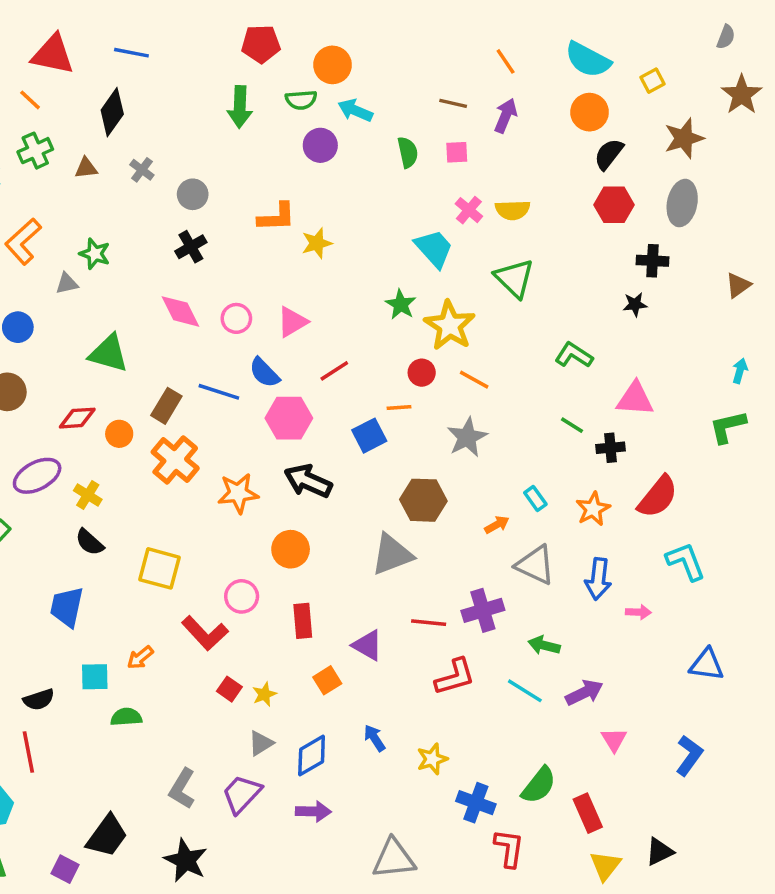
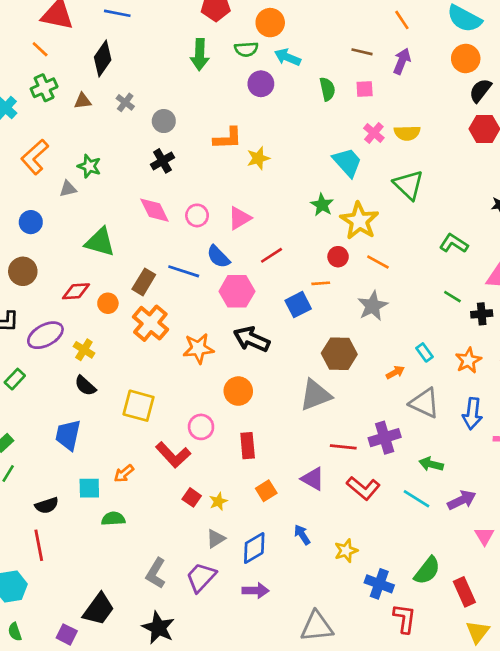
purple triangle: (367, 645) -> (313, 479), moved
red L-shape: (455, 677) -> (363, 488), turned 56

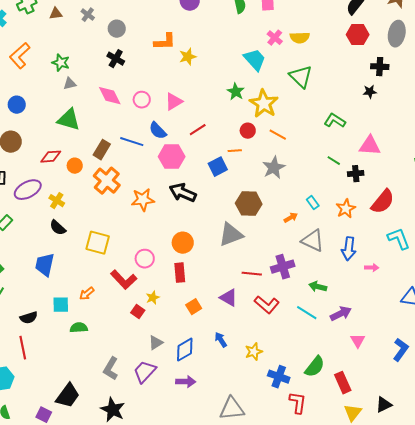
black cross: (162, 161) -> (116, 59), turned -30
gray triangle: (68, 189) -> (70, 84), moved
orange circle: (238, 391) -> (183, 243), moved
yellow star: (218, 501) -> (153, 298), moved

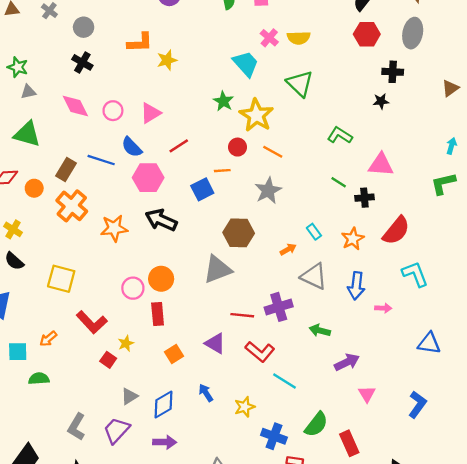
pink circle: (145, 259) -> (133, 288), moved
cyan line: (307, 313) -> (285, 381), moved

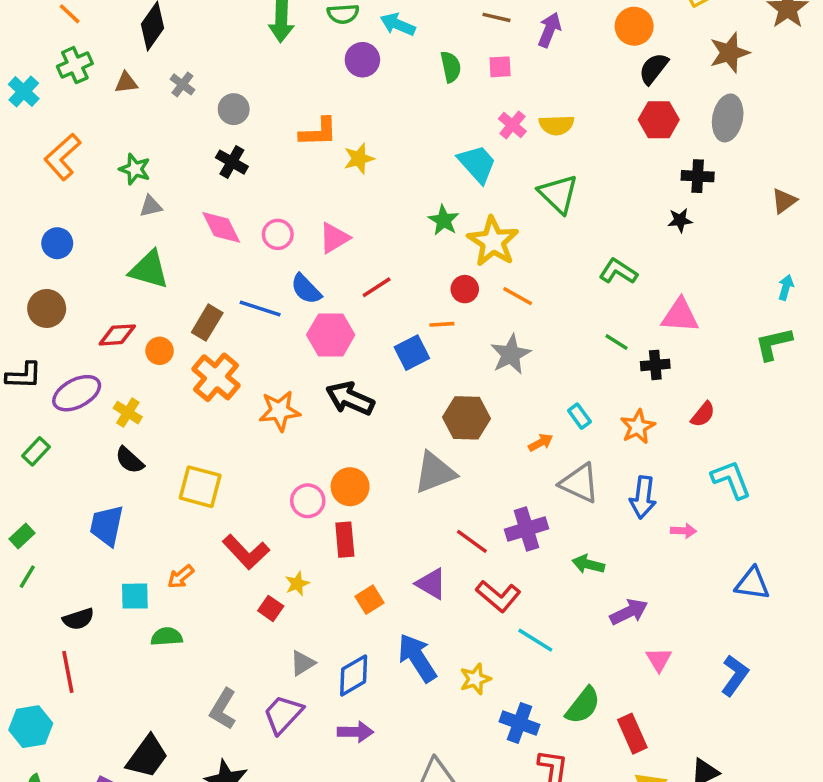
red semicircle: (396, 231) -> (703, 414), size x0.6
red line: (242, 315) -> (472, 541), turned 30
blue arrow: (206, 393) -> (417, 658), size x1.8

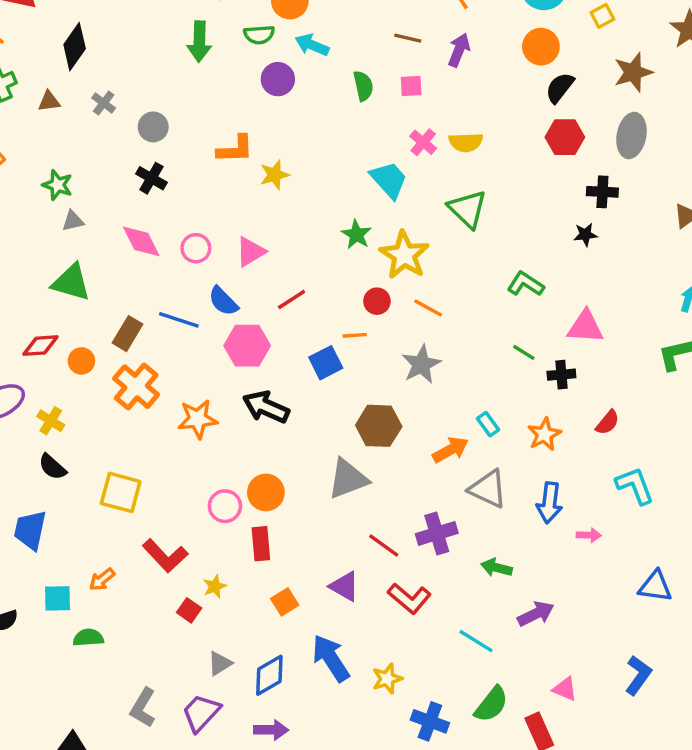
orange arrow: (541, 443) -> (450, 450), size x1.5
cyan line: (535, 640) -> (476, 641), moved
pink triangle: (659, 660) -> (565, 689), moved, turned -36

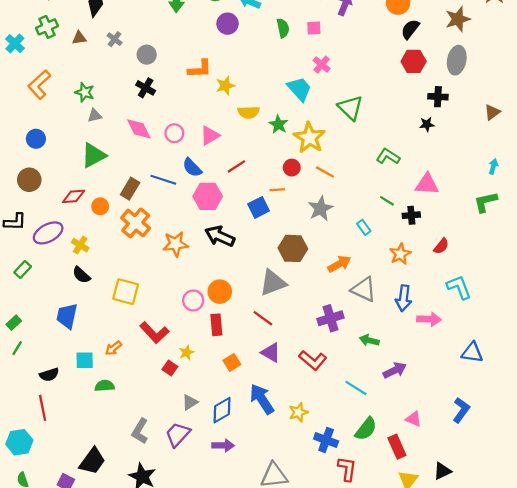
yellow semicircle: (466, 142) -> (249, 112), moved
green triangle: (71, 282) -> (94, 155), turned -44
cyan rectangle: (488, 424) -> (364, 227), moved
pink arrow: (589, 535) -> (429, 319), size x1.5
red line: (384, 545) -> (263, 318), moved

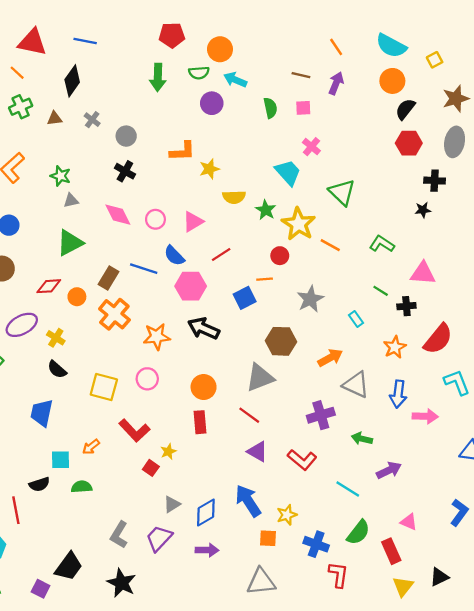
orange line: (325, 172) -> (330, 245), moved
red semicircle: (441, 246) -> (438, 339), size x1.8
pink circle: (193, 300) -> (147, 379), moved
orange square: (232, 362) -> (268, 538), moved, turned 35
black semicircle: (49, 375) -> (39, 484), moved

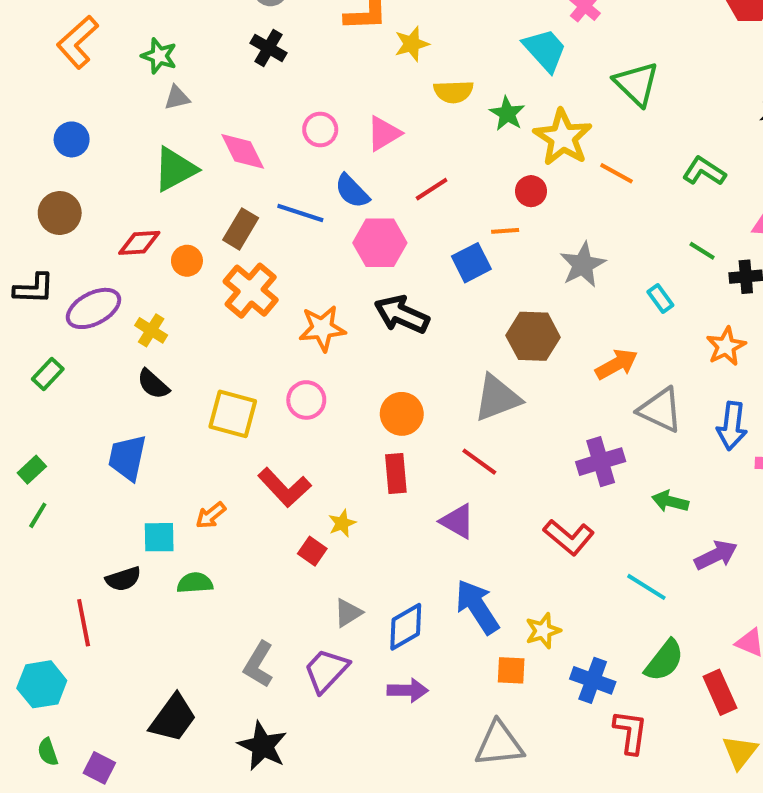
pink diamond: (118, 215) -> (243, 151), moved
purple triangle: (258, 452) -> (457, 521), moved
purple square: (41, 589) -> (99, 768), moved

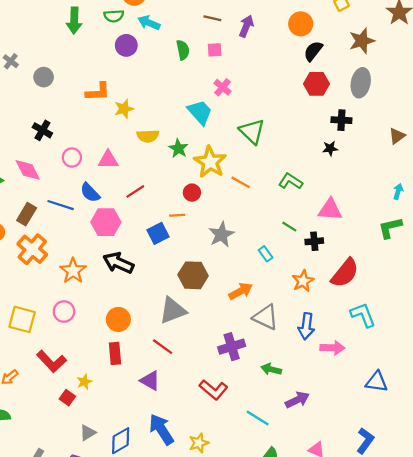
black cross: (268, 48) -> (42, 130), moved
pink triangle: (384, 133) -> (108, 160), turned 30
orange star: (322, 328) -> (73, 271), turned -30

